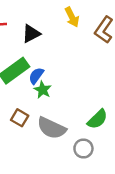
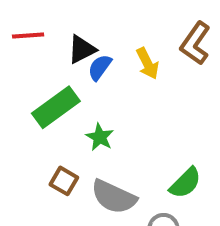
yellow arrow: (72, 17) -> (148, 63), moved
blue semicircle: (36, 76) -> (100, 67), moved

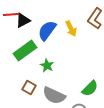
black triangle: (82, 49) -> (23, 20), moved
blue semicircle: (100, 67) -> (47, 30), size x1.5

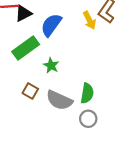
yellow arrow: (71, 28) -> (89, 20), moved
green semicircle: (90, 88) -> (87, 93), moved, turned -36

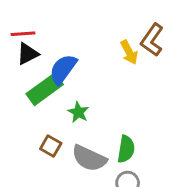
black triangle: (23, 13) -> (28, 54), moved
blue semicircle: (51, 25) -> (63, 69), moved

